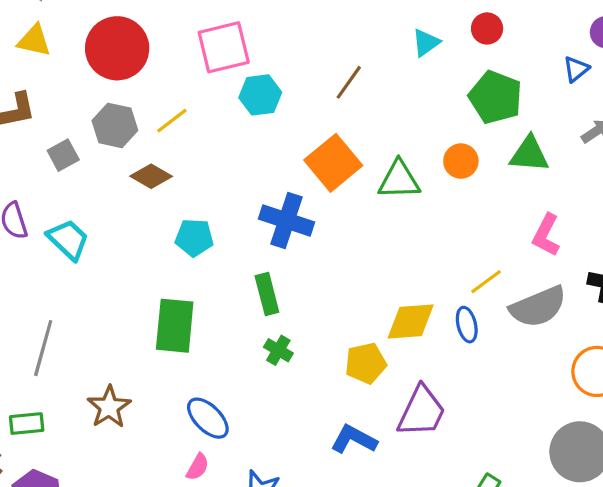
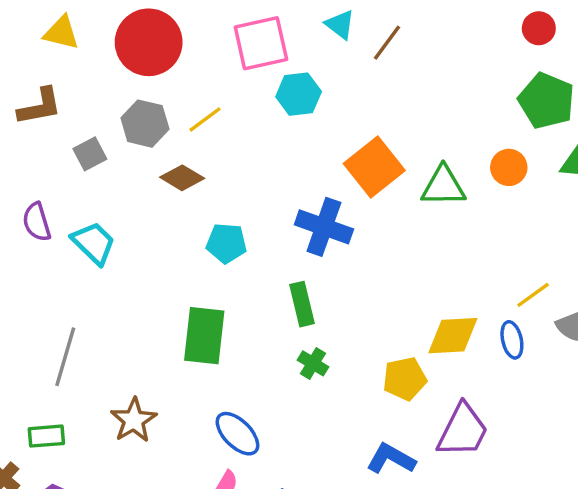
cyan triangle: (426, 43) -> (340, 25), moved, turned -48
brown line: (349, 82) -> (387, 43), moved

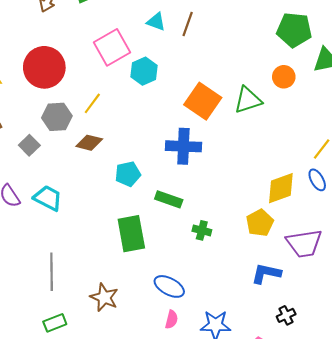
green rectangle: (302, 304) -> (169, 199), moved, turned -40
purple trapezoid: (463, 431) -> (304, 243), turned 72

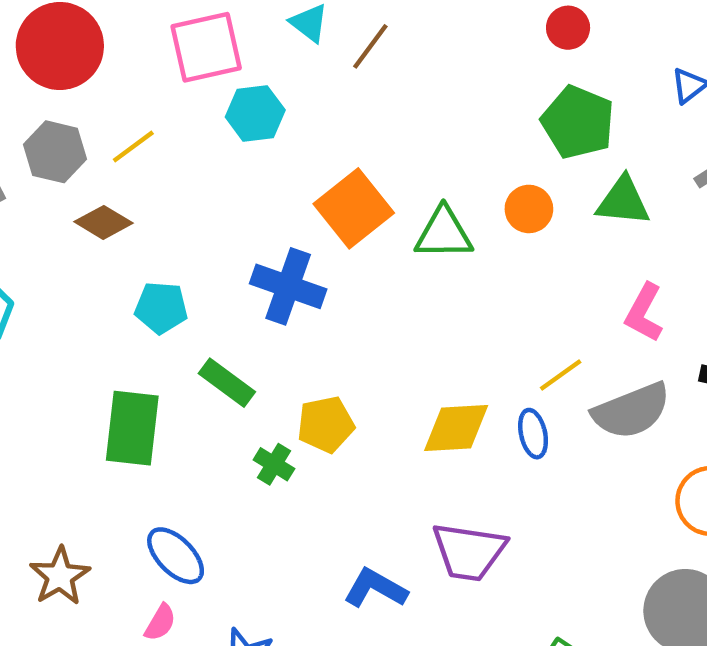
yellow pentagon: (260, 223) -> (326, 424), moved
brown star: (104, 297) -> (60, 576), moved

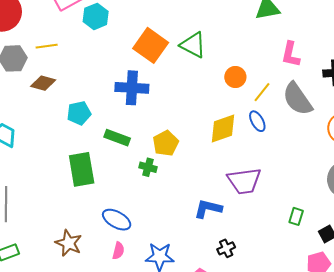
yellow line: (133, 146) -> (47, 46), turned 45
orange circle: (529, 209) -> (235, 77), moved
green triangle: (444, 233) -> (193, 45), turned 44
gray semicircle: (631, 411) -> (297, 99), turned 93

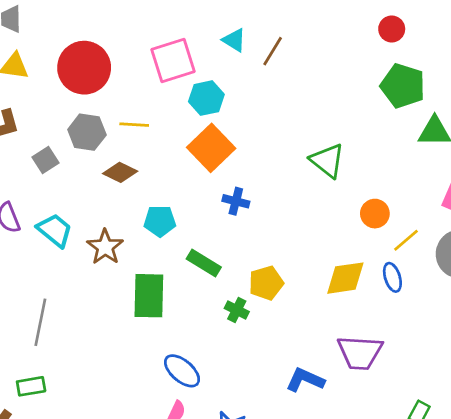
orange square: (151, 45) -> (211, 148), moved
blue cross: (132, 88) -> (236, 201), size x0.6
brown star: (69, 243) -> (105, 247), moved

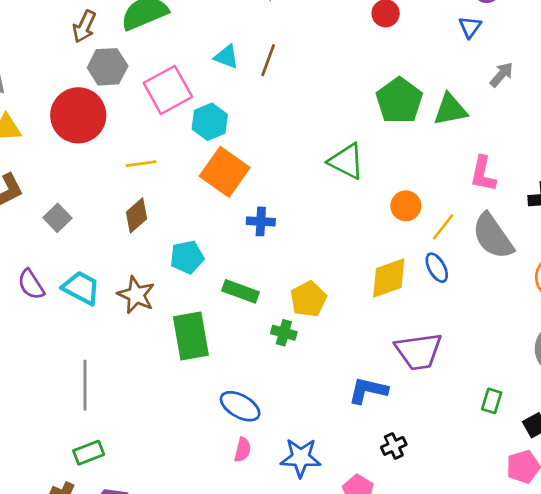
green pentagon: (403, 86) -> (399, 101), moved, turned 30
gray hexagon: (87, 132) -> (108, 67), moved
brown diamond: (120, 172) -> (136, 215), turned -56

